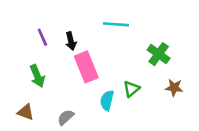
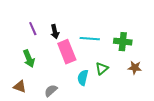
cyan line: (116, 24) -> (90, 39), moved
green cross: (159, 54) -> (123, 42), turned -30

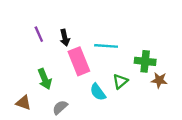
green cross: (123, 42) -> (145, 61), moved
green arrow: (29, 59) -> (45, 79), moved
cyan semicircle: (83, 78) -> (98, 92), turned -49

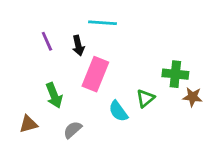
cyan line: (106, 46) -> (103, 23), moved
pink rectangle: (79, 61) -> (95, 74), turned 44
brown triangle: (23, 103) -> (28, 124), turned -35

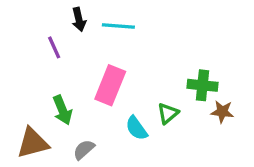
black arrow: (78, 46) -> (79, 19), moved
brown triangle: (28, 124) -> (33, 143), size x1.5

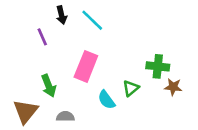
cyan line: (118, 26) -> (92, 20), turned 40
brown triangle: (33, 143) -> (26, 111), turned -36
gray semicircle: (84, 150) -> (65, 116), turned 42

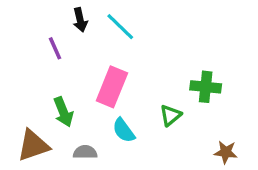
brown star: (173, 87) -> (226, 152), moved
cyan semicircle: (106, 100) -> (124, 130), moved
brown triangle: (26, 111) -> (33, 145), turned 32

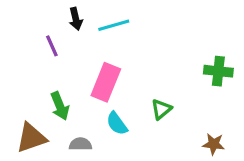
cyan line: (120, 27) -> (114, 25), turned -60
green cross: (206, 87) -> (218, 71), moved

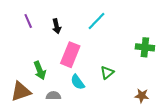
black arrow: (76, 19) -> (57, 26), moved
cyan line: (114, 25) -> (97, 21), moved, turned -30
purple line: (52, 46) -> (28, 21), moved

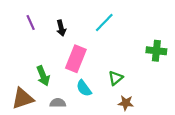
brown star: (142, 96) -> (126, 103), moved

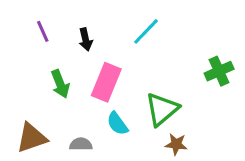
green cross: (156, 51) -> (219, 71), turned -30
green arrow: (43, 76) -> (60, 84), moved
green triangle: (116, 78) -> (162, 109), size x1.6

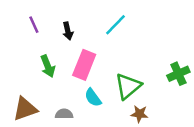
green cross: (219, 71) -> (178, 74), moved

